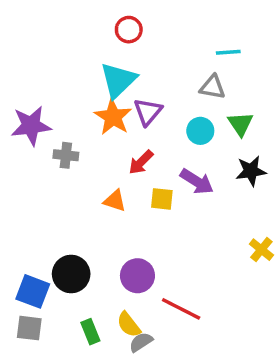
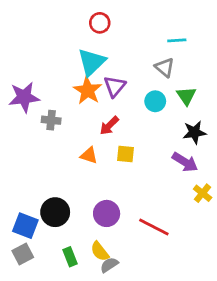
gray triangle: (213, 87) -> (165, 67), turned 30
purple arrow: (197, 181) -> (185, 162), moved
red line: (181, 309) -> (154, 227), moved
gray square: (29, 328) -> (23, 254), turned -35

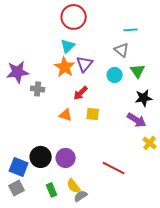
red circle: (100, 23) -> (74, 17), size x1.6
cyan triangle: (92, 62) -> (68, 46), size x0.7
purple circle: (107, 213) -> (66, 158), moved

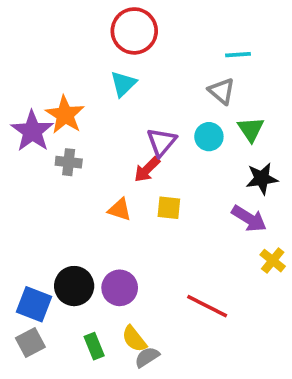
purple triangle: (85, 64) -> (162, 142), moved
orange star: (65, 67) -> (65, 115), moved
purple star: (18, 72) -> (32, 131), turned -30

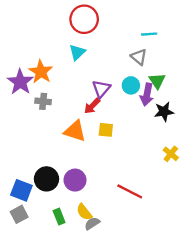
orange triangle: (120, 210) -> (75, 131), size x1.5
purple arrow: (249, 219) -> (147, 95), moved, turned 70
yellow cross: (273, 261) -> (171, 154), moved

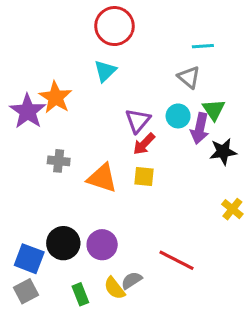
gray cross: (43, 101) -> (59, 161), moved
red arrow: (92, 106) -> (144, 144), moved
gray semicircle: (92, 223) -> (132, 280), moved

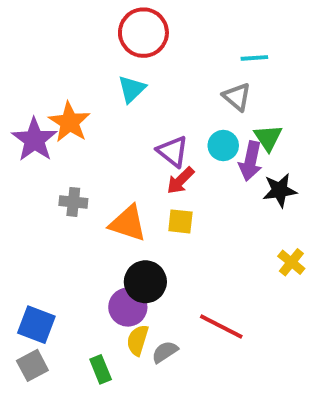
purple triangle: (138, 121) -> (173, 151), turned -32
black circle: (63, 243) -> (145, 282), moved
yellow semicircle: (114, 288) -> (138, 340), moved, turned 55

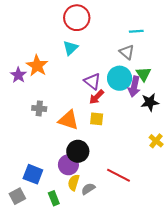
purple star: (34, 140) -> (18, 75), size x0.7
cyan circle: (223, 146) -> (120, 78), size x1.5
blue square: (36, 325) -> (33, 174), moved

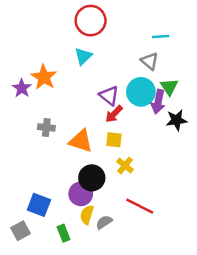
yellow cross: (156, 141) -> (125, 166), moved

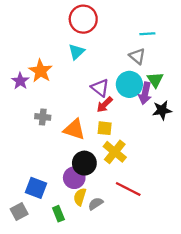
yellow cross: (125, 166) -> (115, 152), size x1.5

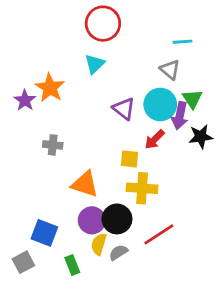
red arrow: (105, 105) -> (155, 139), moved
orange triangle: (74, 129) -> (85, 184), moved
yellow cross: (115, 152) -> (142, 188), turned -35
black circle: (84, 163) -> (117, 219), moved
red line: (128, 189) -> (159, 234), turned -60

